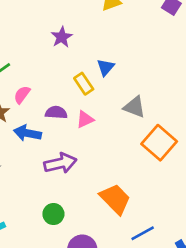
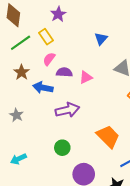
purple star: (62, 37) -> (58, 14), moved
yellow rectangle: (84, 84) -> (46, 37), moved
pink semicircle: (22, 95) -> (49, 59), moved

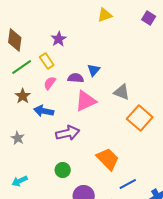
blue triangle: (101, 39) -> (94, 70), moved
purple semicircle: (64, 72) -> (76, 78), moved
pink triangle: (86, 77) -> (86, 101), size x1.6

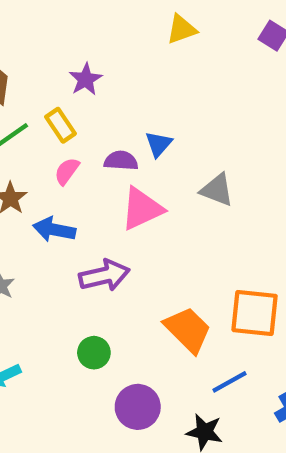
orange square: (140, 118) -> (255, 313), moved, turned -35

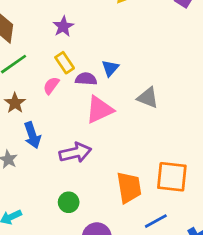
yellow rectangle: (61, 125) -> (65, 63), moved
blue arrow: (54, 230) -> (32, 135), moved, turned -120
orange trapezoid: (188, 330) -> (129, 188), turned 36

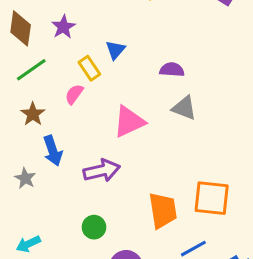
purple star: (63, 27) -> (63, 27), moved
blue triangle: (110, 68) -> (115, 50), moved
purple semicircle: (86, 79) -> (172, 70), moved

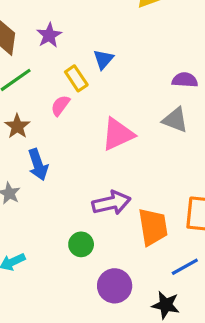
purple semicircle: (172, 70) -> (185, 80), moved
purple arrow: (102, 171) -> (111, 203), moved

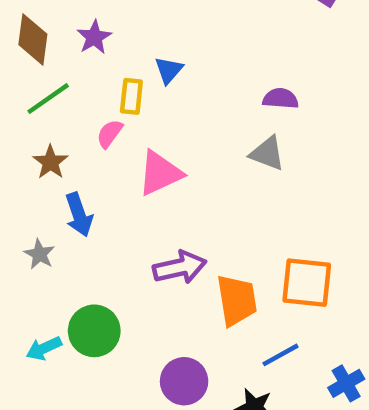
yellow rectangle: (76, 78) -> (131, 96), turned 40
pink triangle: (118, 134) -> (160, 173), moved
green circle: (81, 244) -> (94, 331), moved, size x1.5

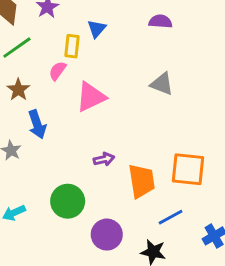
purple semicircle: (280, 99) -> (160, 21), moved
purple arrow: (180, 267) -> (104, 159), size x0.6
green circle: (94, 331) -> (68, 201), moved

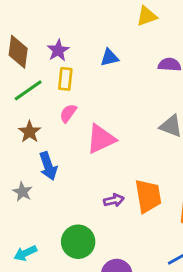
blue triangle: (97, 29) -> (110, 57), moved, turned 36
yellow rectangle: (72, 46) -> (65, 79), moved
orange trapezoid: (142, 181) -> (148, 196), moved

